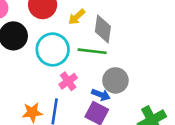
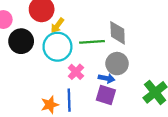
yellow arrow: (77, 17) -> (57, 25), moved
gray diamond: (103, 29) -> (118, 33), moved

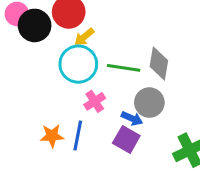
black circle: (21, 41) -> (35, 25), moved

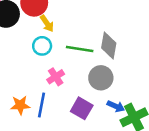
yellow arrow: (84, 37) -> (47, 23), turned -84
cyan circle: (78, 64) -> (42, 46), size x0.6
blue arrow: (132, 118) -> (116, 106), moved

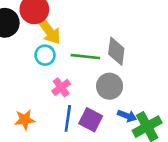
yellow arrow: (47, 23) -> (49, 31), size x1.5
blue line: (42, 105) -> (68, 118), moved

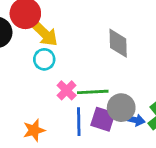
green line: (85, 57) -> (93, 92), moved
gray circle: (110, 86) -> (121, 108), moved
blue arrow: (127, 116) -> (135, 120), moved

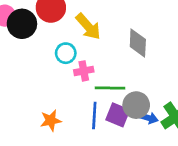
yellow arrow: (44, 33) -> (88, 26), moved
pink cross: (67, 90) -> (84, 71), moved, turned 30

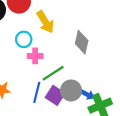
green line: (110, 88) -> (53, 73), turned -45
blue arrow: (148, 118) -> (87, 94), moved

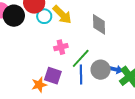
cyan circle: (24, 39) -> (44, 16), moved
blue line: (37, 92) -> (81, 74), moved
purple square: (55, 95) -> (53, 76), moved

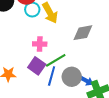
gray diamond: (99, 24) -> (83, 33), turned 65
purple square: (53, 76) -> (37, 66), moved

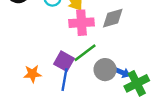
pink cross: (40, 44) -> (81, 23), moved, size x1.5
blue line: (52, 76) -> (64, 80), moved

